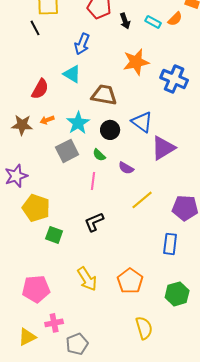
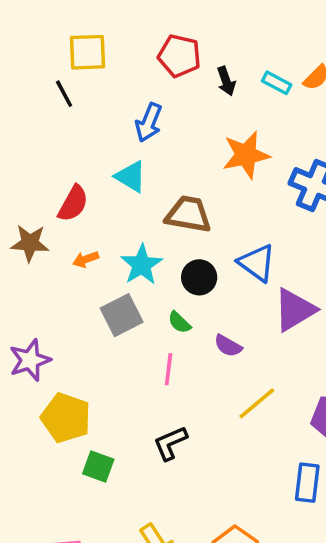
brown star: (22, 125) -> (30, 243), moved

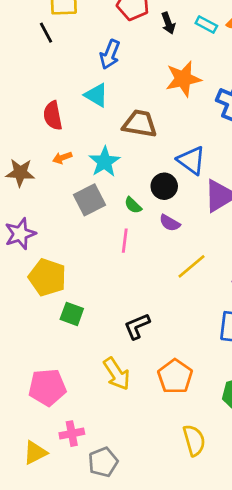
red semicircle: (73, 203) -> (53, 116), turned 140
brown star: (30, 243) -> (20, 173), moved
black circle: (199, 277) -> (164, 186), moved
black L-shape: (170, 443) -> (137, 326), moved

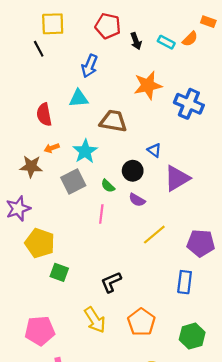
cyan triangle: (96, 95) -> (79, 98), turned -36
blue triangle: (191, 160) -> (154, 150), size x0.6
brown star: (20, 173) -> (31, 166), moved

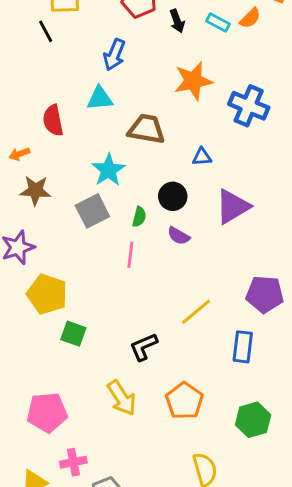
orange arrow: (52, 148) -> (19, 154), moved
blue triangle: (154, 150) -> (202, 157), moved, turned -40
green semicircle: (108, 186) -> (139, 217), turned -120
yellow line: (154, 235) -> (196, 312), moved

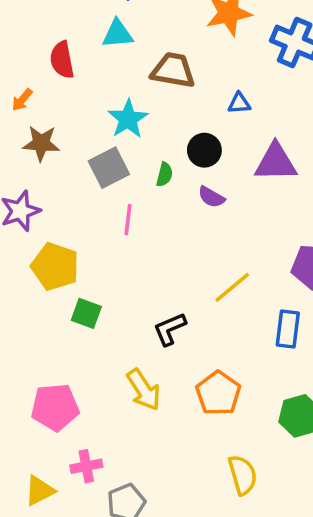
orange arrow: (19, 154) -> (22, 100), turned -30
purple triangle: (233, 207) -> (276, 162), turned 30
pink line: (130, 255) -> (128, 220), moved

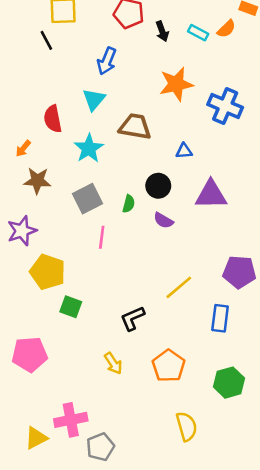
cyan triangle: (118, 34) -> (94, 100), turned -45
cyan star: (128, 119) -> (89, 148), moved
yellow arrow: (144, 390) -> (113, 363), size x0.7
pink pentagon: (55, 407) -> (30, 354), moved
pink cross: (86, 466) -> (71, 420), size x1.4

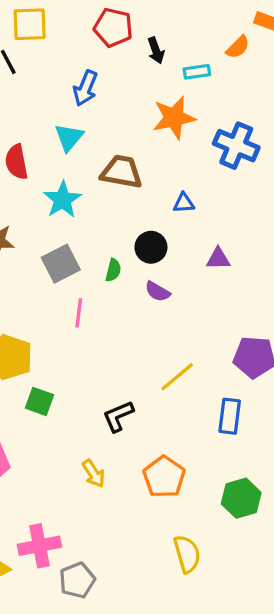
cyan rectangle: (198, 33) -> (197, 72), moved, turned -36
purple triangle: (211, 195) -> (218, 259), size x0.6

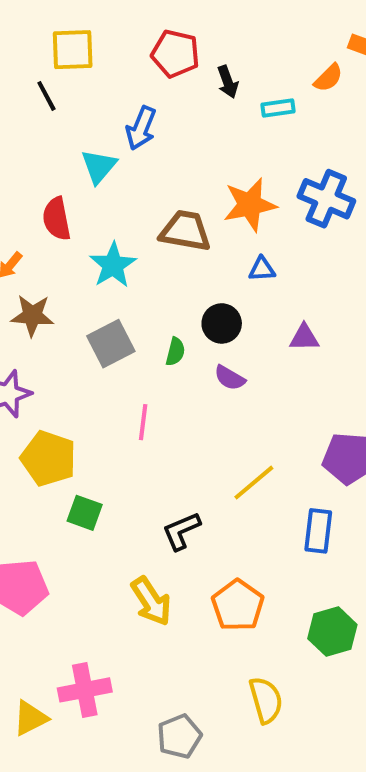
orange star: (174, 118) -> (250, 205), moved
cyan triangle: (69, 137) -> (99, 166), moved
pink line: (79, 313) -> (143, 422), moved
yellow arrow: (94, 474) -> (151, 601), size x1.4
gray pentagon: (77, 580) -> (179, 736), moved

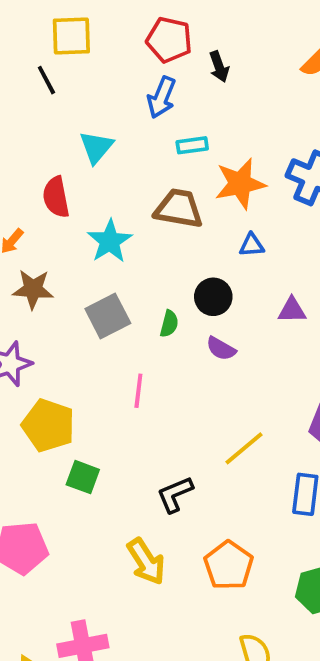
cyan rectangle: (278, 108) -> (192, 145), moved
blue arrow: (141, 128) -> (161, 97), moved

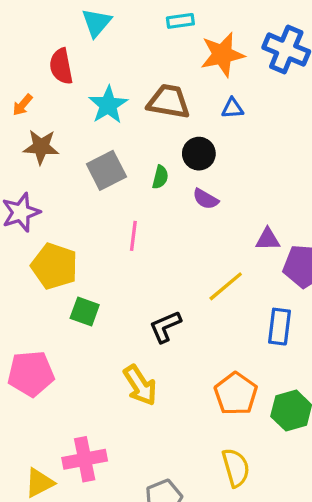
brown trapezoid: (179, 209) -> (169, 102), moved
purple triangle: (292, 310) -> (268, 239), moved
orange pentagon: (229, 565) -> (236, 394), moved

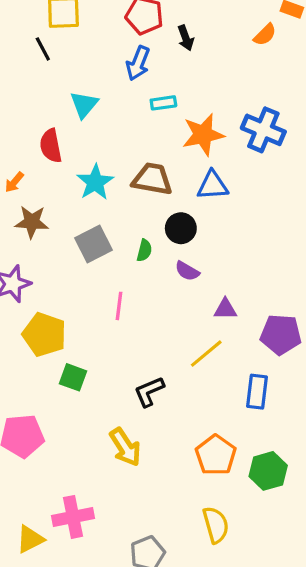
blue triangle: (232, 108) -> (213, 185), size x1.5
purple triangle: (268, 239) -> (225, 309), moved

